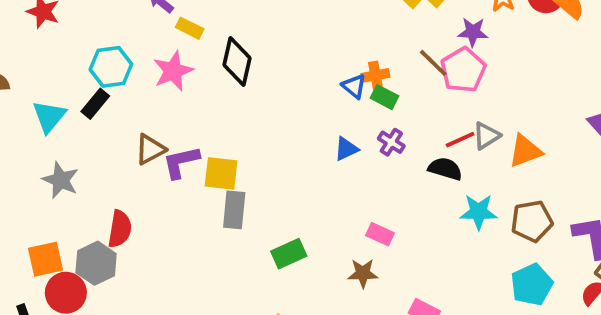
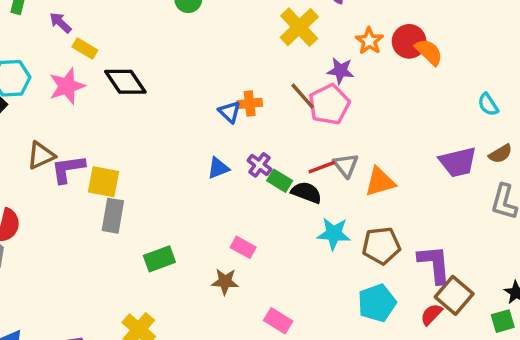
black diamond: (237, 61) -> (125, 82), turned -51
green rectangle: (385, 97) -> (280, 181), moved
gray triangle: (486, 136) -> (346, 165), turned -40

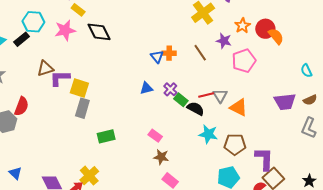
pink pentagon: (329, 104) -> (244, 61), moved
orange triangle: (380, 182) -> (239, 108), turned 36
brown star: (225, 282) -> (161, 157), moved

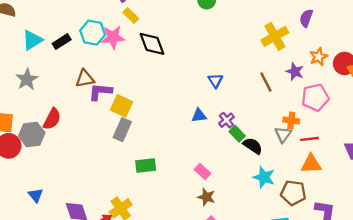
cyan hexagon: (33, 22) -> (93, 33), moved
orange cross: (169, 53) -> (291, 121), moved
red line: (206, 95) -> (309, 139), moved
orange triangle: (239, 108) -> (311, 164), moved, turned -36

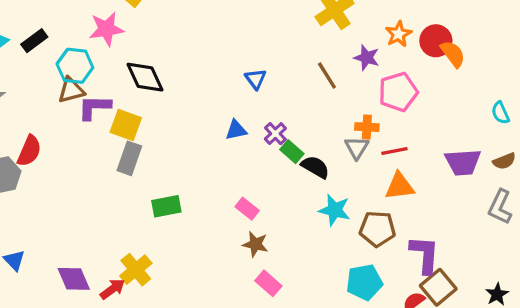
cyan hexagon: (93, 33) -> (75, 66), moved
black diamond: (152, 44) -> (145, 77), moved

